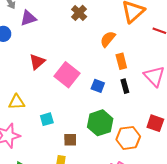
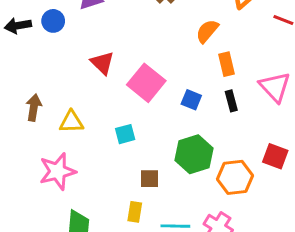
red triangle: (37, 62) -> (102, 63), turned -36
cyan square: (47, 119) -> (125, 134), moved

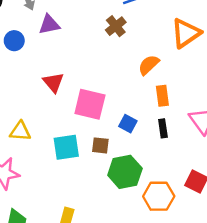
pink square: (146, 83) -> (90, 104), turned -32
cyan square: (125, 134) -> (66, 147), size x1.5
brown square: (149, 179) -> (100, 145), moved

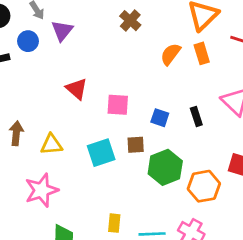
purple triangle: (49, 25) -> (62, 31), turned -30
blue circle: (14, 41) -> (28, 41), moved
orange rectangle: (162, 96) -> (202, 53), moved
pink square: (90, 104) -> (118, 105), size x0.7

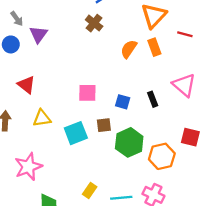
red triangle: (77, 89) -> (26, 85), moved
yellow triangle: (51, 144) -> (42, 118), moved
yellow rectangle: (114, 223) -> (90, 191), turned 32

